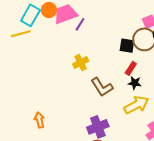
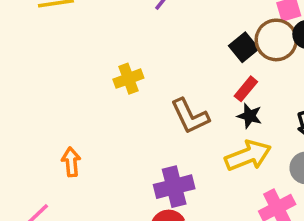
black square: (127, 46) -> (244, 47), turned 35
yellow cross: (81, 63) -> (128, 79), moved

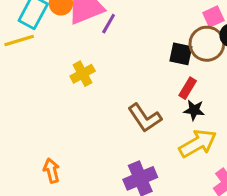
black square: (244, 47) -> (181, 54), turned -30
yellow cross: (128, 79) -> (83, 74), moved

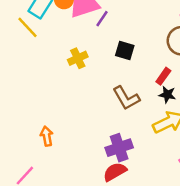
yellow line: (19, 41) -> (27, 27), turned 60
black square: (181, 54) -> (125, 51), moved

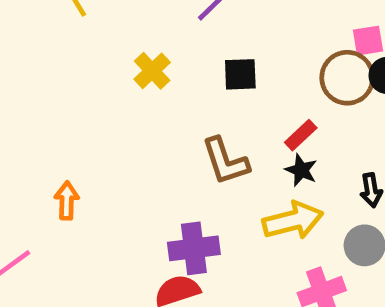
black square: (125, 51) -> (240, 74), turned -30
yellow cross: (78, 58) -> (152, 71), turned -30

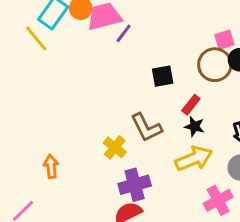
yellow cross: (152, 71) -> (115, 147), moved
black square: (240, 74) -> (163, 76), moved

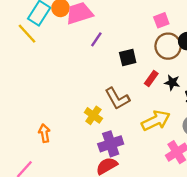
purple line: (124, 33) -> (96, 39), moved
pink square: (224, 40) -> (161, 20), moved
black star: (194, 126) -> (172, 83), moved

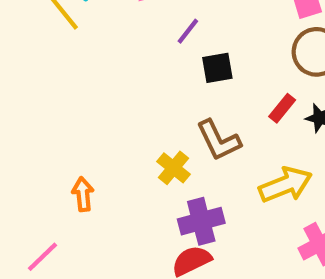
black square: (128, 57) -> (217, 68), moved

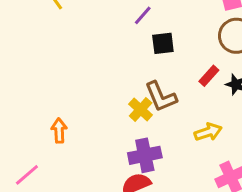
yellow cross: (173, 168) -> (141, 109), moved
yellow arrow: (285, 185) -> (208, 132), size x0.7

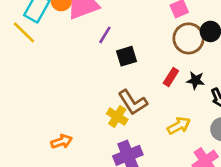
orange arrow: (59, 131) -> (62, 142), moved, turned 84

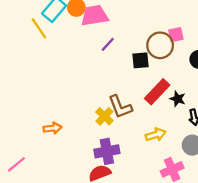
brown circle: (189, 38) -> (160, 45), moved
black square: (127, 56) -> (141, 60), moved
red rectangle: (171, 77) -> (157, 92), size x1.6

